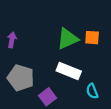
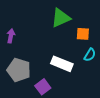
green triangle: (68, 39) -> (61, 18), moved
cyan semicircle: (92, 91) -> (90, 55), moved, turned -128

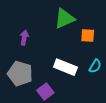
purple arrow: (11, 36) -> (24, 38), moved
cyan semicircle: (90, 55) -> (95, 66), moved

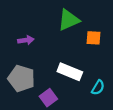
purple arrow: (24, 38) -> (26, 40), turned 72
cyan semicircle: (95, 66) -> (98, 88), moved

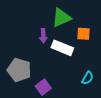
purple arrow: (26, 40) -> (43, 36), moved, turned 96
white rectangle: (70, 72) -> (62, 48), moved

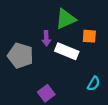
gray pentagon: (19, 70) -> (20, 56), moved

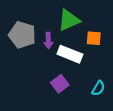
gray pentagon: (20, 56) -> (22, 35), moved
purple square: (46, 93) -> (60, 84), moved

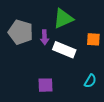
orange square: (94, 38) -> (93, 39), moved
purple square: (60, 84) -> (46, 85), moved, turned 35

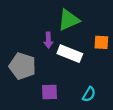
gray pentagon: (21, 32) -> (22, 66), moved
cyan semicircle: (90, 81) -> (89, 94), moved

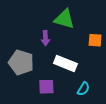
green triangle: (69, 20) -> (64, 19), turned 40
white rectangle: (70, 54) -> (65, 63), moved

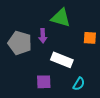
gray pentagon: (21, 62) -> (20, 43), moved

